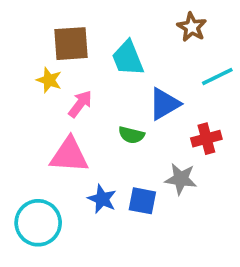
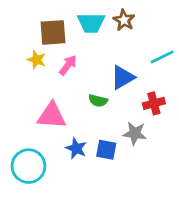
brown star: (192, 27) -> (124, 20), moved
cyan trapezoid: (128, 58) -> (91, 23), moved, turned -68
pink arrow: (80, 104) -> (68, 65), moved

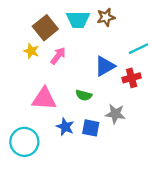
brown star: (124, 20) -> (106, 17), turned 30
brown square: (53, 32) -> (45, 28), turned -35
green semicircle: (98, 101) -> (84, 95), moved
red cross: (154, 103) -> (132, 78), moved

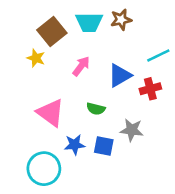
pink arrow: (58, 56) -> (81, 66), moved
pink triangle: (44, 99) -> (51, 113), turned 32
blue star: (65, 127) -> (74, 145), turned -30
cyan circle: (24, 142) -> (44, 169), moved

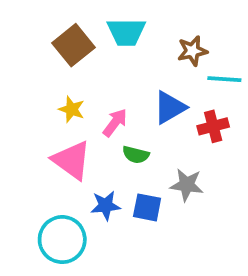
brown star: (121, 20) -> (192, 51), moved
cyan line: (158, 56) -> (224, 79), turned 30
yellow star: (36, 58) -> (72, 109), moved
pink arrow: (81, 66) -> (115, 123), moved

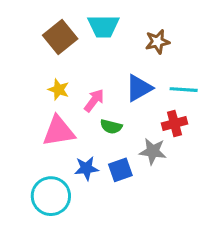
cyan line: (224, 79) -> (184, 90), moved
red cross: (213, 126) -> (174, 124), moved
pink triangle: (72, 160) -> (59, 131), turned -45
blue square: (147, 207) -> (120, 170), turned -30

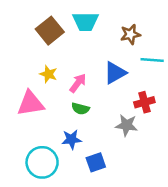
cyan line: (184, 90) -> (152, 60), moved
green semicircle: (111, 127) -> (80, 109), moved
pink triangle: (59, 131) -> (31, 104), moved
blue square: (120, 170) -> (96, 162), moved

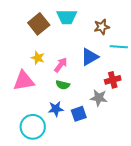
blue square: (96, 162) -> (79, 114), moved

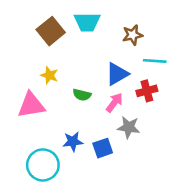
pink arrow: (61, 65) -> (114, 103), moved
red cross: (113, 80) -> (147, 91), moved
green semicircle: (63, 85) -> (82, 95), moved

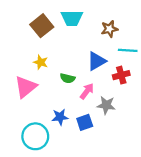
pink arrow: (114, 103) -> (87, 91), moved
pink triangle: (31, 105) -> (26, 87), turned -30

